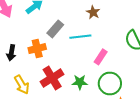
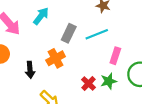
pink rectangle: (101, 57) -> (115, 56), moved
red cross: (52, 78) -> (88, 83), moved, size x0.6

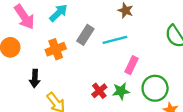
orange cross: (56, 58) -> (56, 49), moved
black arrow: (30, 70) -> (35, 78), moved

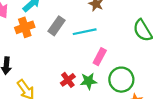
orange cross: (56, 49) -> (25, 27), moved

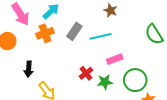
pink rectangle: (100, 57) -> (115, 59), turned 42
red cross: (68, 80) -> (86, 73), moved

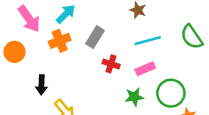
cyan line: (100, 36) -> (148, 41), moved
red cross: (86, 73) -> (111, 64), moved, turned -32

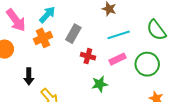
green circle: (171, 93) -> (147, 64), moved
green star: (134, 97) -> (100, 84), moved

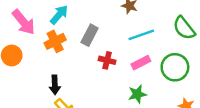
black arrow: (29, 76) -> (55, 85), moved
green star: (100, 84) -> (137, 94), moved

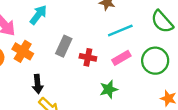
gray rectangle: (90, 35) -> (64, 46), moved
orange cross: (55, 41) -> (23, 51), moved, turned -30
green star: (137, 94) -> (109, 89), moved

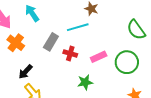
cyan arrow: (38, 15) -> (32, 13), turned -78
cyan line: (120, 31) -> (78, 27), moved
black arrow: (38, 84) -> (25, 72), turned 42

